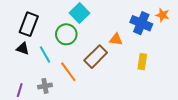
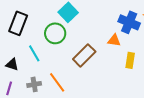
orange triangle: (116, 39) -> (114, 40), moved
black triangle: (23, 48) -> (12, 64), moved
orange line: (68, 72) -> (57, 82), moved

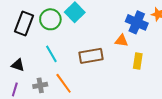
green circle: (55, 33) -> (50, 19), moved
cyan line: (34, 53) -> (51, 54), moved
brown rectangle: (84, 55) -> (91, 56), turned 35

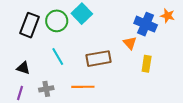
orange triangle: (121, 41) -> (130, 43), turned 40
orange line: (64, 83) -> (83, 87), moved, turned -55

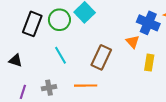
brown rectangle: (99, 59) -> (101, 57), turned -55
black triangle: (23, 68) -> (16, 60), moved

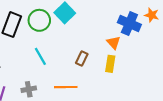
brown rectangle: (101, 57) -> (82, 58), size x0.6
yellow rectangle: (149, 63) -> (110, 64), moved

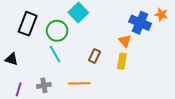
green circle: (39, 20) -> (57, 31), moved

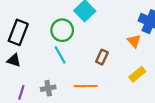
black rectangle: (28, 24) -> (18, 32), moved
yellow rectangle: (122, 61) -> (137, 74), moved, turned 42

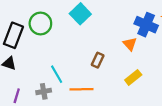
green circle: (62, 30) -> (40, 23), moved
cyan line: (60, 55) -> (57, 74), moved

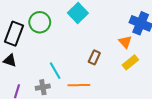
yellow rectangle: (133, 77) -> (130, 62), moved

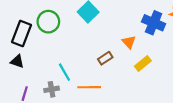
orange triangle: (125, 42) -> (129, 42), moved
brown rectangle: (94, 57) -> (105, 58), turned 32

